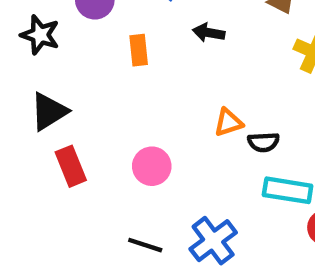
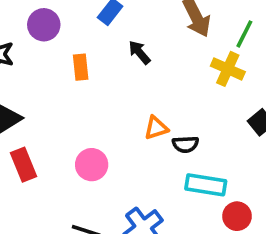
black arrow: (209, 33) -> (139, 52), turned 40

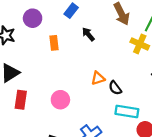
black semicircle: (185, 144) -> (115, 88), turned 56
red rectangle: (24, 165) -> (21, 100), turned 30

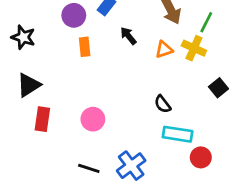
purple circle: (33, 18) -> (74, 15), moved
orange triangle: (98, 78) -> (164, 49), moved

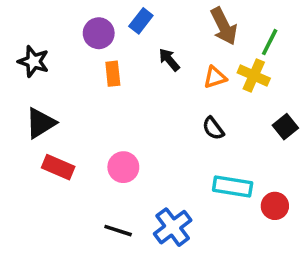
black semicircle: (163, 104) -> (213, 128), moved
red rectangle: (42, 119) -> (58, 167), turned -75
red circle: (201, 157) -> (275, 206), moved

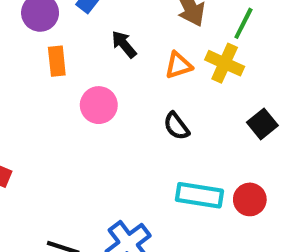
pink circle: (123, 167) -> (99, 105), moved
red circle: (275, 206) -> (250, 199), moved

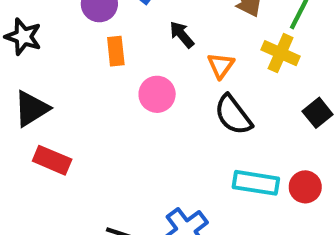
orange triangle: (178, 65) -> (221, 65), moved, turned -36
black semicircle: (176, 126) -> (233, 115), size x1.5

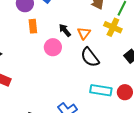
black arrow: (182, 35) -> (65, 30), moved

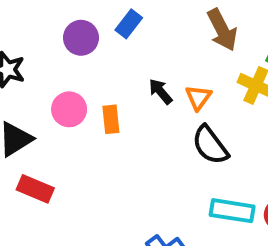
orange rectangle: (33, 26) -> (111, 119), moved
pink circle: (53, 47) -> (69, 109), moved

